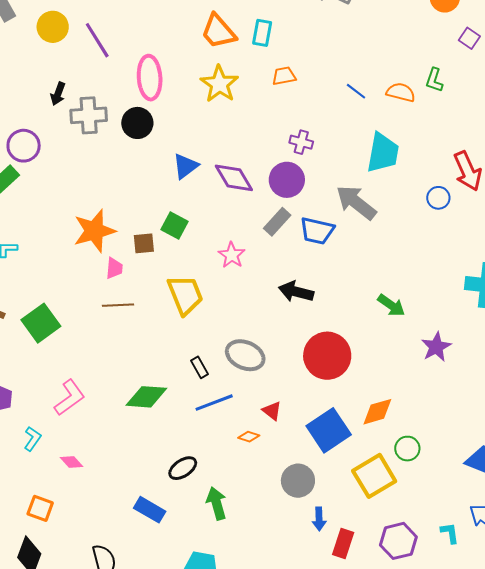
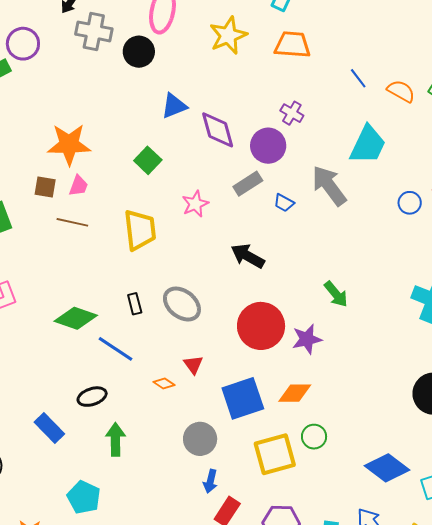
orange trapezoid: (284, 76) -> (293, 45), size x1.5
blue trapezoid: (317, 231) -> (284, 203), size x0.6
brown square: (144, 243) -> (45, 187), moved
purple star: (436, 347) -> (307, 339), moved
blue line: (214, 403) -> (116, 349), moved, turned 39

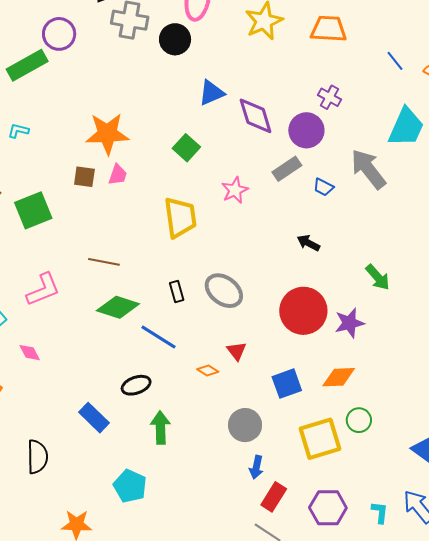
brown line: (72, 222) -> (104, 262), moved
black arrow: (248, 256) -> (308, 243), moved, size x0.7
blue square: (243, 398) -> (287, 384), size x0.7

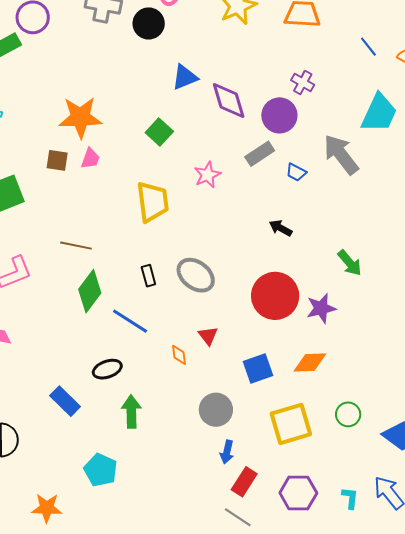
green diamond: (118, 307) -> (90, 291), turned -72
orange diamond: (208, 371) -> (179, 355), turned 50
green circle: (359, 420) -> (348, 414), moved

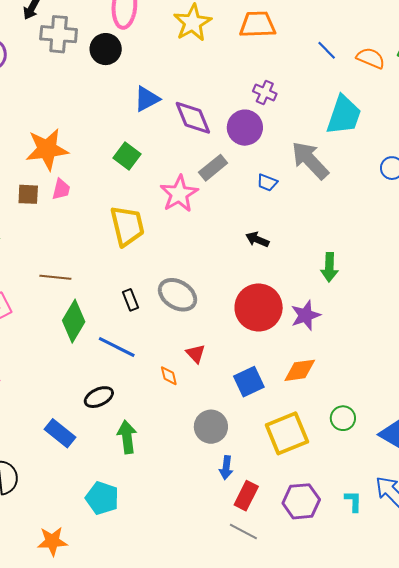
gray rectangle: (260, 154) -> (213, 168), moved
pink star: (207, 175) -> (179, 194), size x1.4
green arrow: (350, 263) -> (329, 267), turned 48

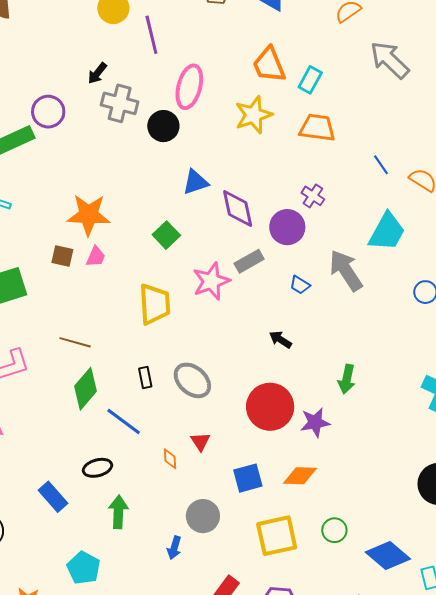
blue arrow: (226, 468) -> (174, 548), moved

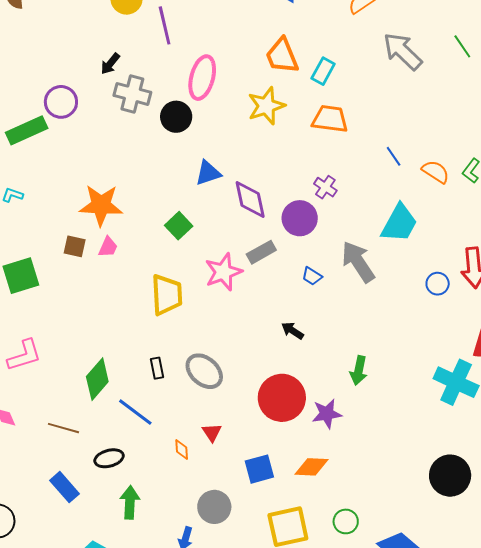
brown line: (75, 342) -> (63, 428), moved

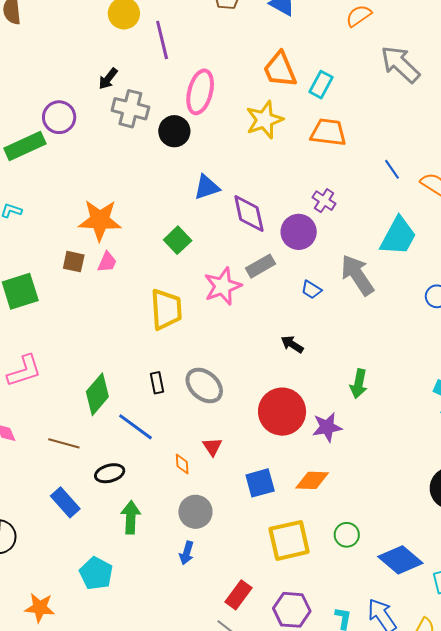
gray circle: (214, 507) -> (195, 512), moved

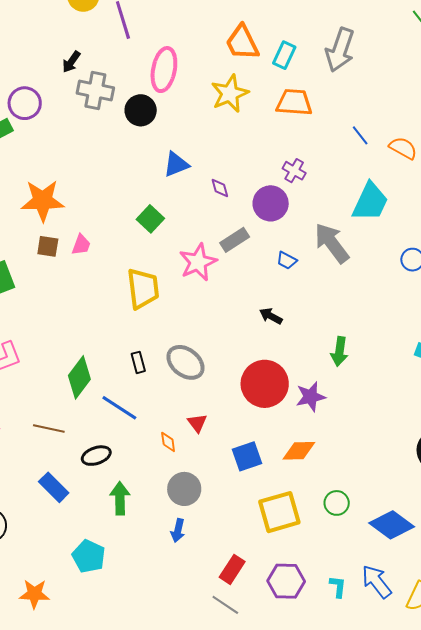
gray arrow: (400, 64) -> (340, 50), moved, turned -111
purple diamond: (249, 213) -> (220, 188), size x0.5
orange star: (100, 220) -> (43, 201), moved

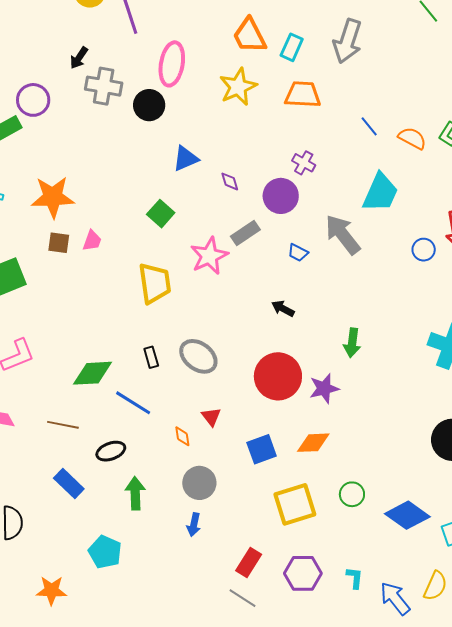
green diamond: (79, 377) -> (93, 373), turned 51
blue arrow: (377, 582) -> (395, 598), moved

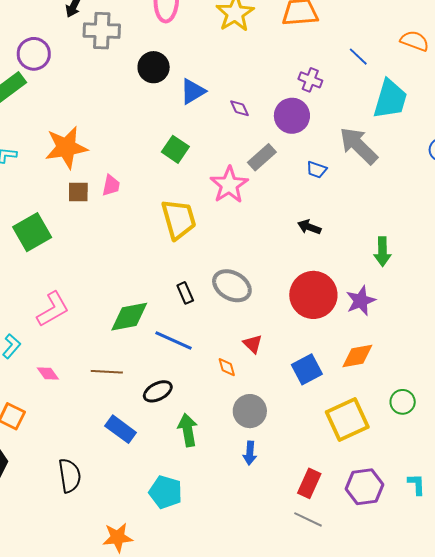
black circle: (149, 105) -> (154, 67), moved
blue line: (369, 126) -> (358, 57), moved

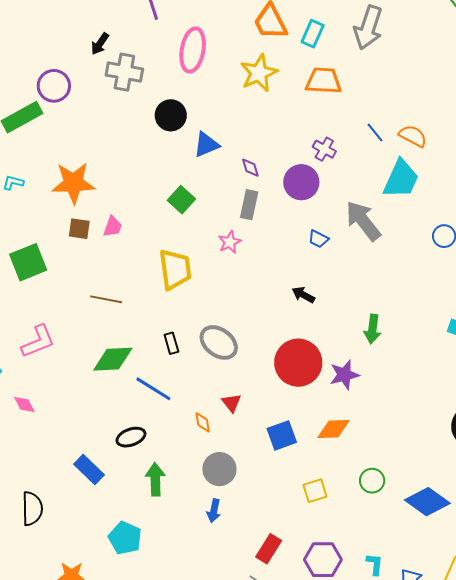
orange semicircle: (415, 41) -> (413, 136), moved
gray rectangle: (262, 157) -> (249, 205), moved, turned -44
pink star: (229, 185) -> (230, 242), size x0.6
brown line: (107, 372) -> (106, 299), moved
yellow square: (347, 419) -> (315, 491), size x0.6

